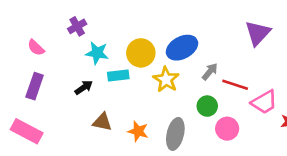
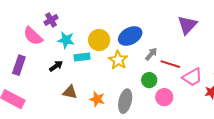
pink semicircle: (36, 48) -> (33, 36), moved, size x1.5

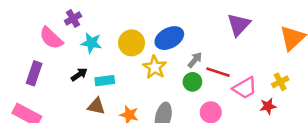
cyan rectangle: (82, 57) -> (105, 81), moved
green circle: (149, 80) -> (192, 82), moved

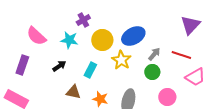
purple cross: (73, 19) -> (83, 20), moved
red line: (218, 72) -> (181, 55), moved
cyan rectangle: (105, 81) -> (90, 70), moved, turned -56

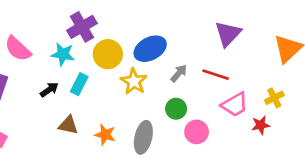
purple cross: (83, 20) -> (82, 27), size x1.5
cyan rectangle: (90, 70) -> (79, 84), moved
green circle: (152, 72) -> (176, 109), moved

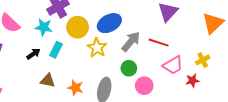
gray arrow: (179, 73) -> (131, 42), size x1.5

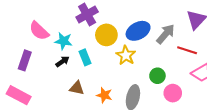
cyan star: (44, 27) -> (64, 41), moved
gray arrow: (131, 42) -> (166, 34), moved
cyan rectangle: (56, 50) -> (85, 57), turned -49

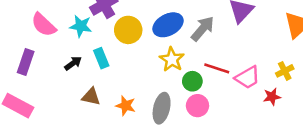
cyan star: (64, 41) -> (81, 26), moved
red line: (187, 50) -> (217, 68), moved
yellow star: (126, 55) -> (172, 59), moved
pink circle: (173, 93) -> (197, 106), moved

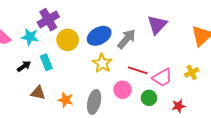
green circle: (192, 81) -> (149, 98), moved
red star: (272, 97) -> (178, 106), moved
pink circle: (197, 106) -> (123, 90), moved

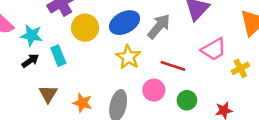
cyan star: (30, 37) -> (32, 35), moved
pink trapezoid: (162, 78) -> (214, 49), moved
brown triangle: (38, 93) -> (48, 94), turned 49

